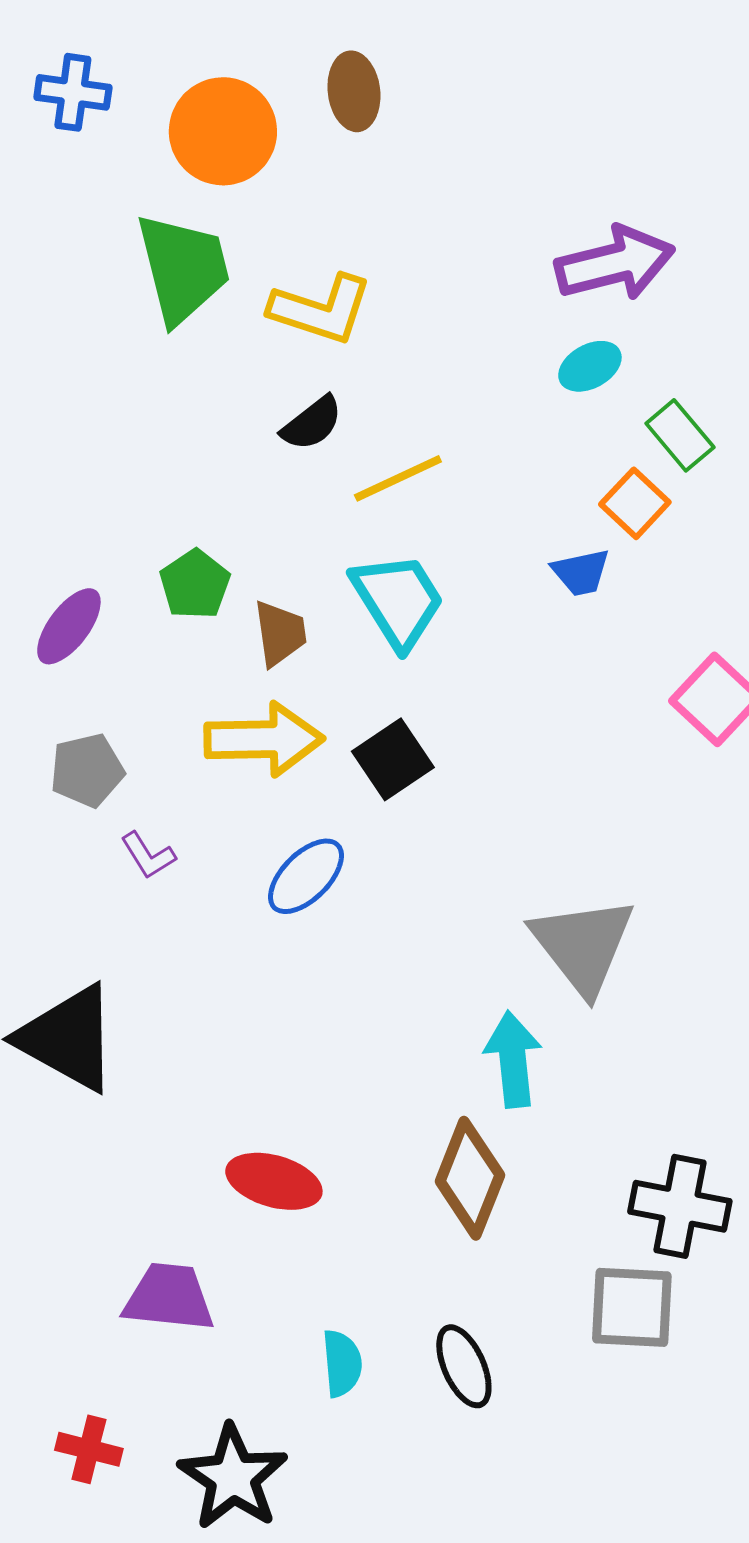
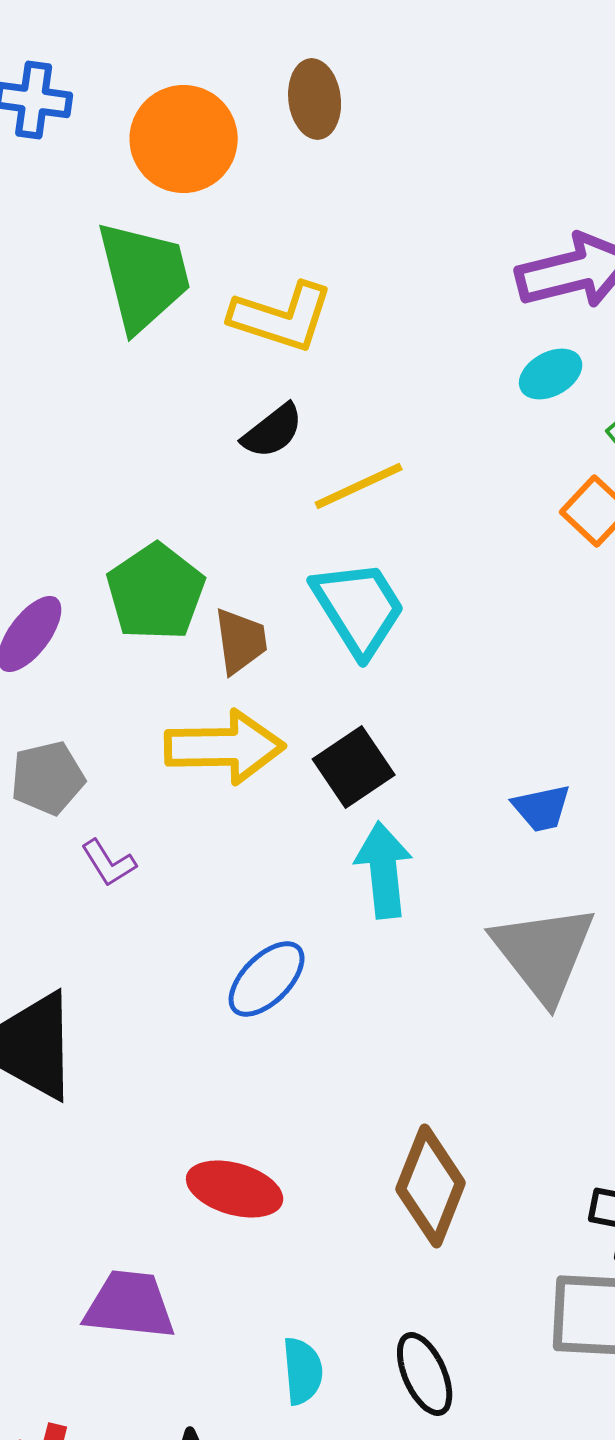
blue trapezoid: (581, 572) -> (542, 808), moved
green pentagon: (195, 584) -> (156, 592), size x1.4
blue ellipse: (306, 876) -> (267, 979), moved
cyan arrow: (513, 1059) -> (384, 870), moved

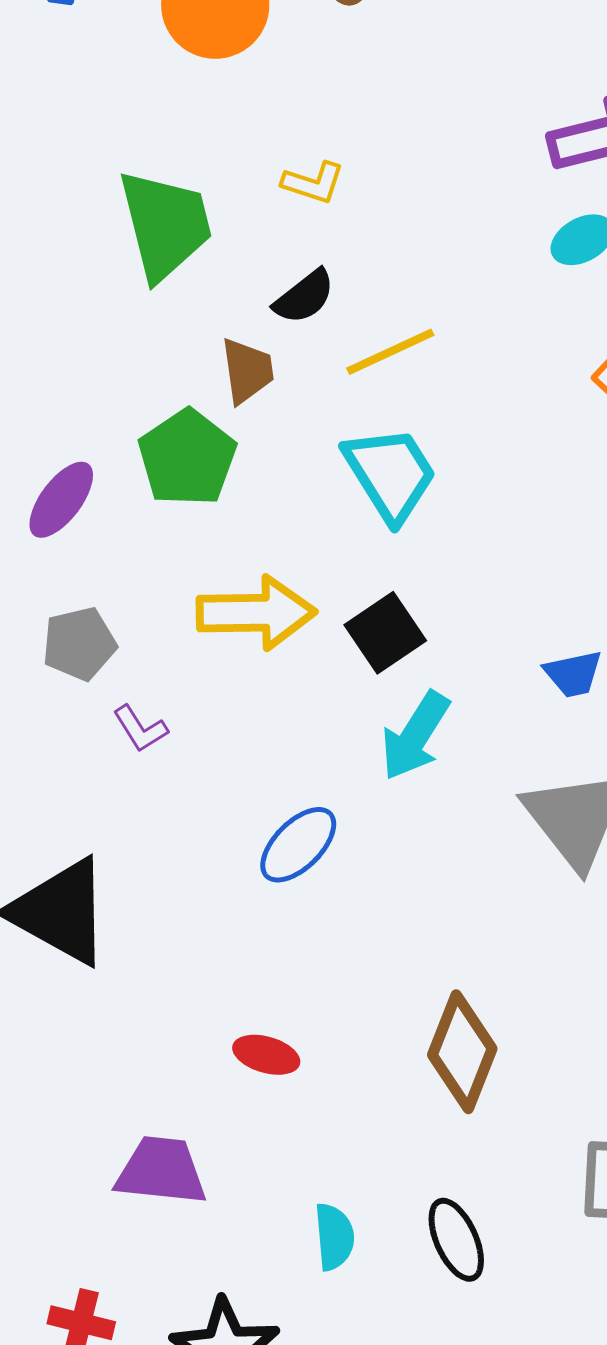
green trapezoid: (144, 276) -> (165, 225), moved
yellow L-shape: (282, 317) -> (313, 183), size x0.6
brown trapezoid: (241, 641) -> (247, 371), moved
cyan arrow: (384, 870) -> (415, 736), turned -142
red ellipse: (235, 1189) -> (266, 1055), size x0.7

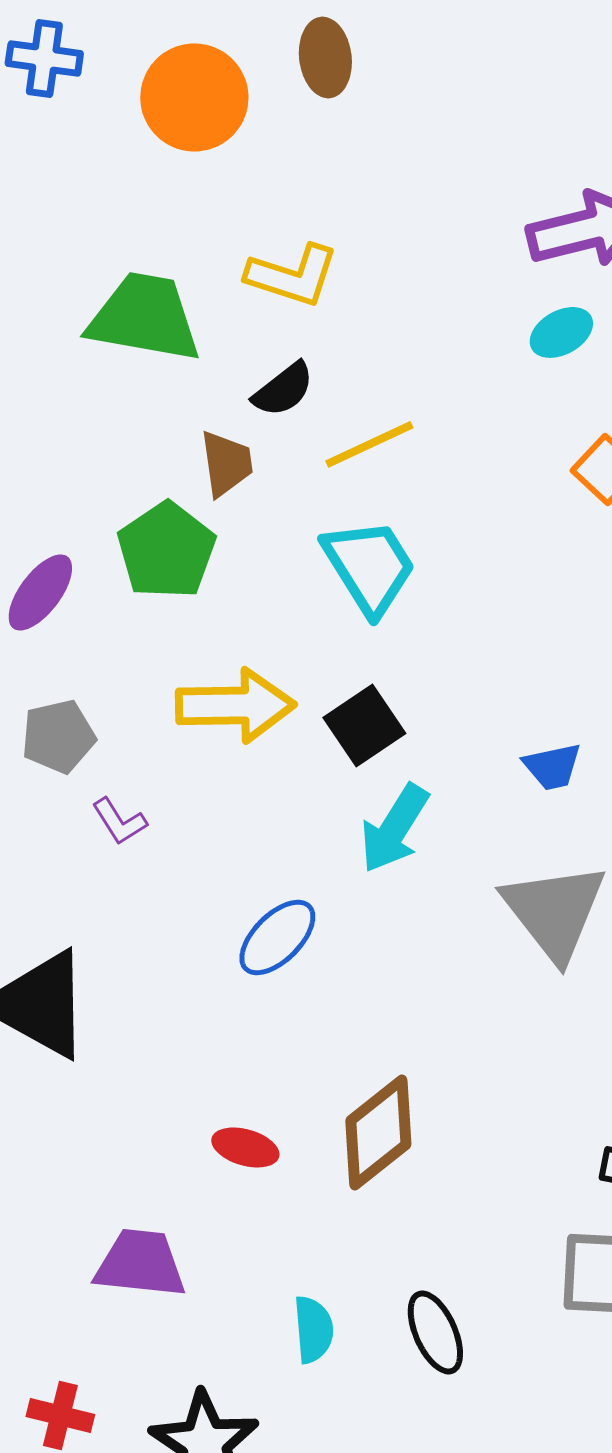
yellow L-shape: (313, 183) -> (292, 275), size x1.5
green trapezoid: (165, 225) -> (144, 317), turned -66
brown diamond: (462, 1052) -> (378, 1132), moved, turned 30

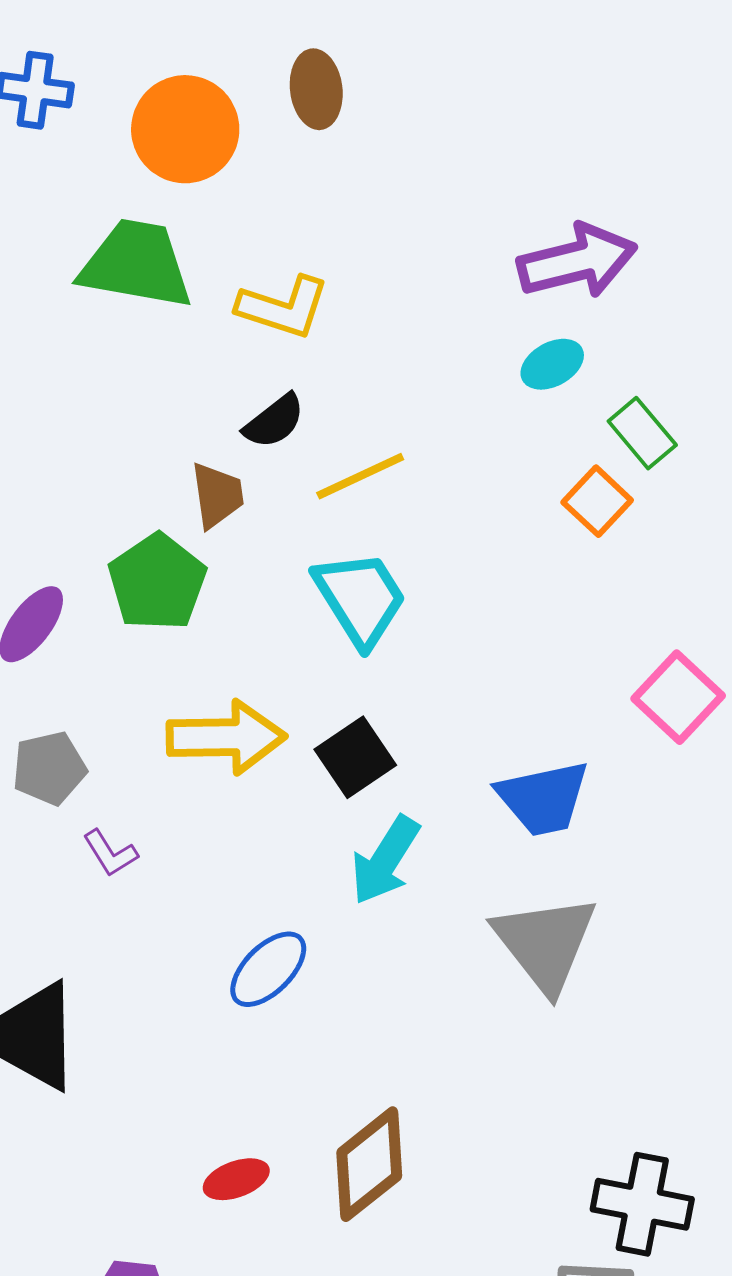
green trapezoid: (144, 317) -> (136, 264), moved
blue trapezoid: (552, 766) -> (543, 798), size x1.6
red ellipse: (245, 1147) -> (236, 1179), turned -36

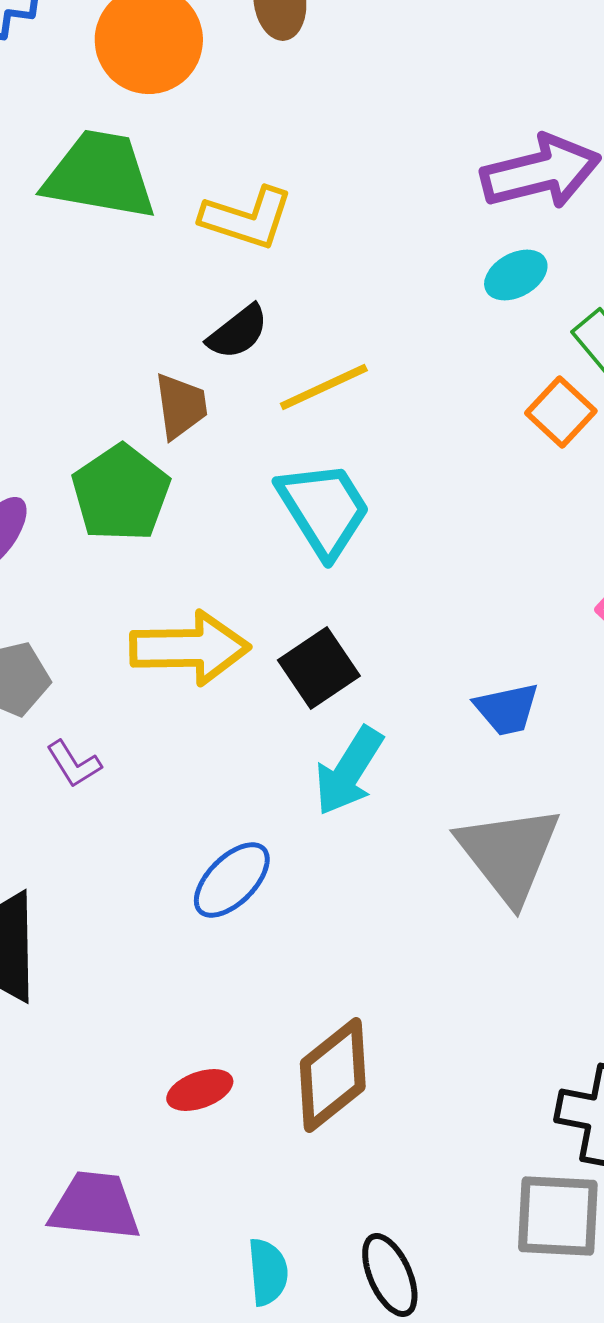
blue trapezoid: (543, 798) -> (507, 709), size x0.7

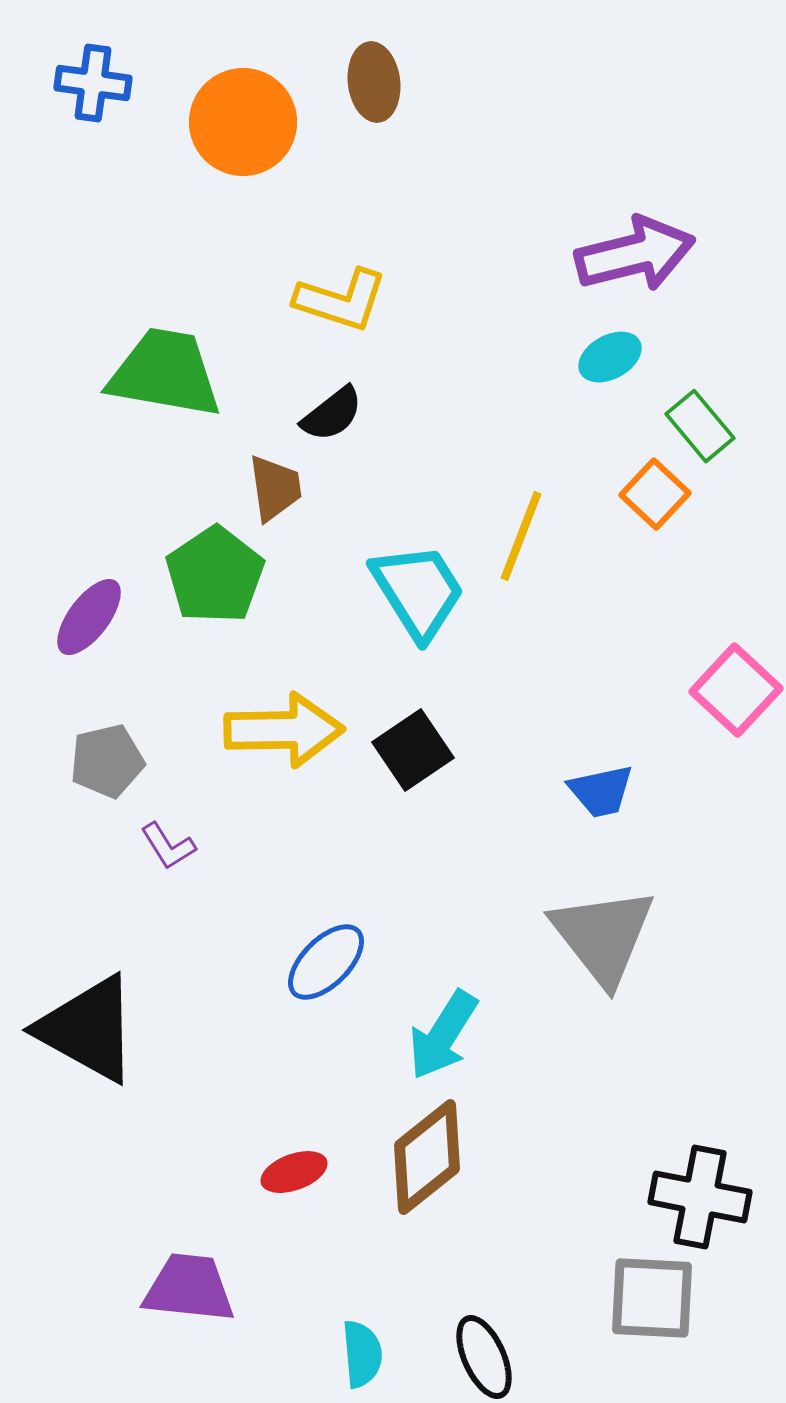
green trapezoid: (100, 175) -> (165, 373), moved
yellow line: (324, 387) -> (521, 536), moved, turned -44
cyan arrow: (349, 771) -> (443, 1035), moved

